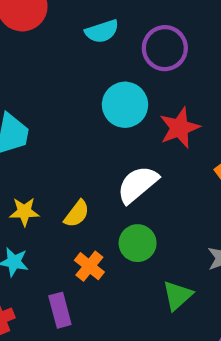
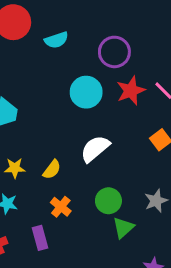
cyan semicircle: (102, 31) -> (56, 40), moved
red star: (179, 128) -> (131, 91), moved
green circle: (138, 243) -> (108, 201), moved

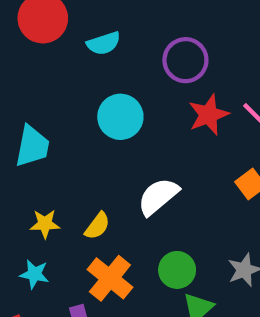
cyan circle: (86, 92) -> (120, 117), moved
orange cross: (61, 207) -> (110, 278), size x1.5

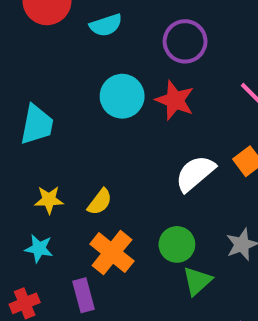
red star: (209, 115) -> (175, 100), moved, turned -30
white semicircle: (158, 197) -> (195, 173), moved

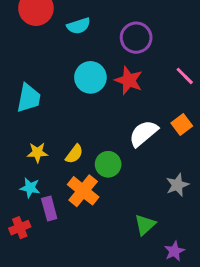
green circle: (177, 244) -> (108, 164), moved
green triangle: (197, 281) -> (145, 225), moved
purple rectangle: (84, 295) -> (49, 208), moved

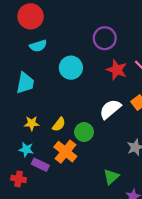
cyan semicircle: (79, 26) -> (38, 46), moved
red star: (129, 80) -> (117, 70), moved
purple rectangle: (49, 208) -> (40, 165), turned -49
red cross: (20, 228) -> (19, 179), turned 32

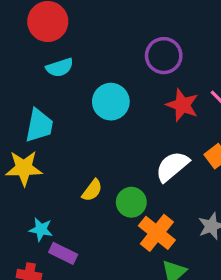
yellow star: (32, 123) -> (24, 168), moved, size x1.5
orange cross: (65, 152) -> (157, 233), moved

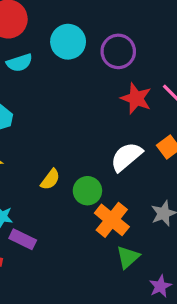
cyan circle: (111, 102) -> (68, 42), moved

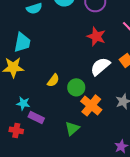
red star: (136, 98) -> (96, 36), moved
green triangle: (128, 257) -> (72, 128), moved

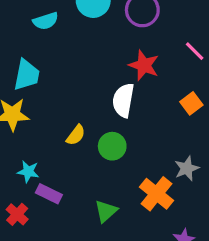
white semicircle: (100, 66) -> (123, 100), moved, turned -40
orange cross: (91, 105) -> (157, 194), moved
red cross: (16, 130) -> (17, 214), turned 32

